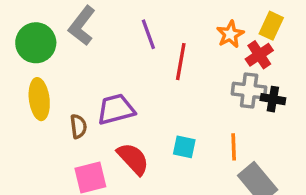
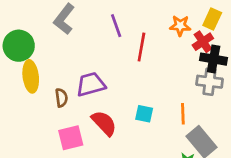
orange star: (230, 34) -> (180, 26), turned 30
green circle: (36, 43) -> (19, 46), moved
gray cross: (249, 91) -> (210, 82), moved
black cross: (273, 99) -> (214, 59), moved, size x1.4

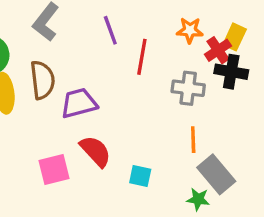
yellow rectangle: (212, 19) -> (235, 37), moved
gray cross: (210, 82) -> (188, 88), moved
brown semicircle: (61, 98) -> (42, 80), moved, size x1.6
cyan square: (144, 114) -> (140, 176), moved

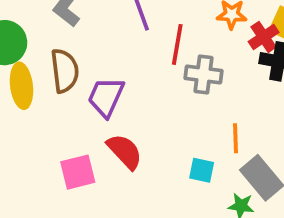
gray cross: (188, 88) -> (204, 74), moved
purple trapezoid: (79, 103) -> (106, 97), turned -51
cyan square: (140, 176) -> (202, 170), moved

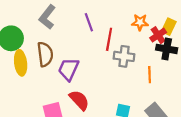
orange line: (235, 138) -> (150, 75), moved

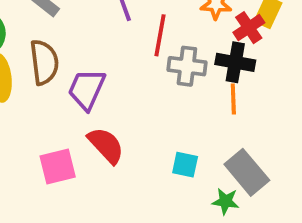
black cross: (167, 49) -> (235, 62), moved

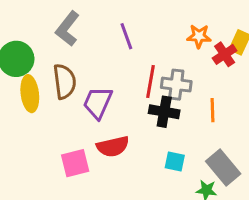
red line: (160, 35) -> (151, 82), moved
black cross: (235, 62) -> (164, 112), moved
red semicircle: (106, 145) -> (113, 146), turned 120

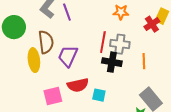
purple line: (126, 36) -> (67, 12), moved
orange star: (199, 36) -> (121, 12), moved
yellow ellipse: (30, 94) -> (34, 60), moved
cyan square: (175, 162) -> (99, 95), moved

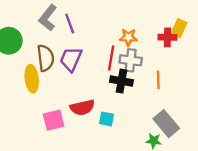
orange star: (121, 12) -> (128, 37), moved
red cross: (152, 24) -> (167, 37), turned 35
purple trapezoid: (68, 56) -> (71, 59), moved

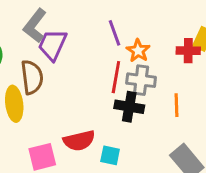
purple line: (70, 23) -> (115, 33), moved
orange star: (128, 37) -> (138, 51), turned 30
purple trapezoid: (71, 59) -> (53, 45), moved

